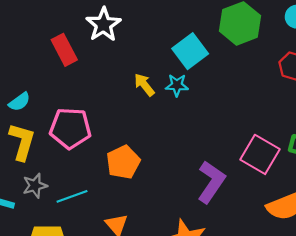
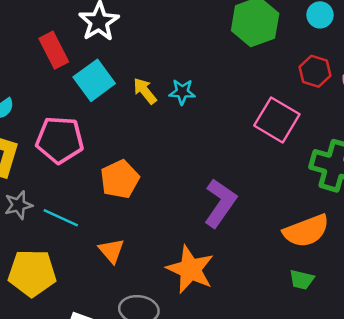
cyan square: (190, 51) -> (94, 80), moved
pink square: (260, 154) -> (277, 120), moved
cyan line: (72, 196) -> (61, 218), turned 44

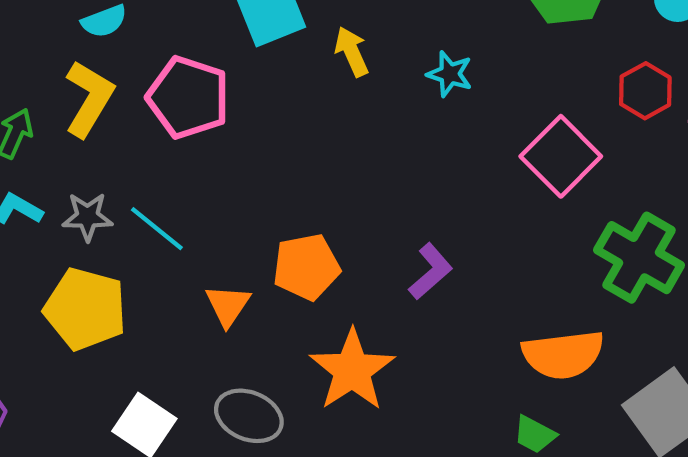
cyan star: (182, 92) -> (450, 74), moved
orange pentagon: (120, 179) -> (306, 267), moved
purple L-shape: (220, 203) -> (431, 271), size x0.7
gray star: (18, 205) -> (87, 217), moved

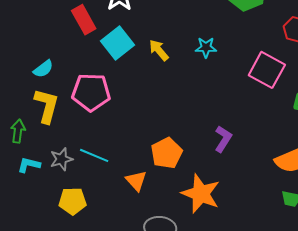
yellow pentagon: (85, 309) -> (72, 201), size x0.7

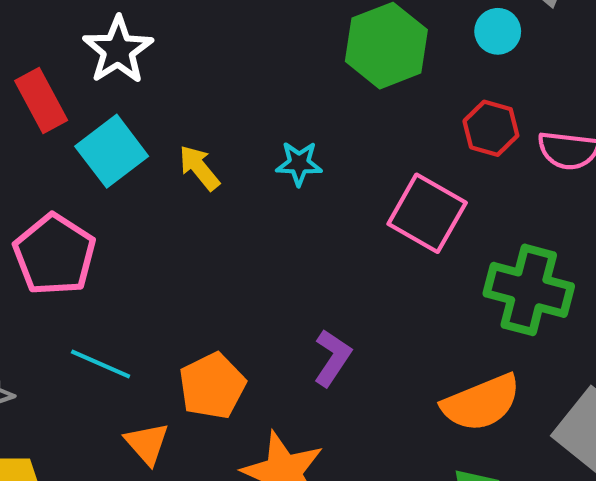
pink pentagon: (91, 92) -> (54, 255), turned 30
cyan line: (94, 155) -> (101, 364), moved

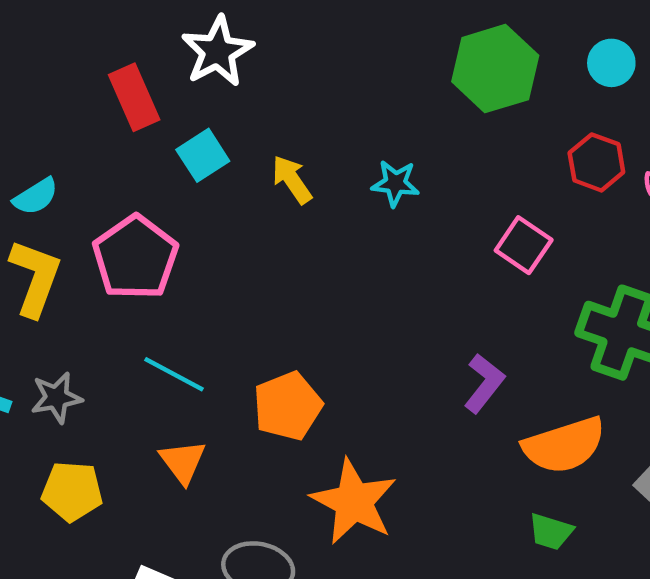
cyan square: (112, 151) -> (203, 155), size x0.7
pink square: (427, 213) -> (524, 245), size x0.7
purple L-shape: (332, 358) -> (484, 383), moved
orange triangle: (147, 443) -> (183, 462), moved

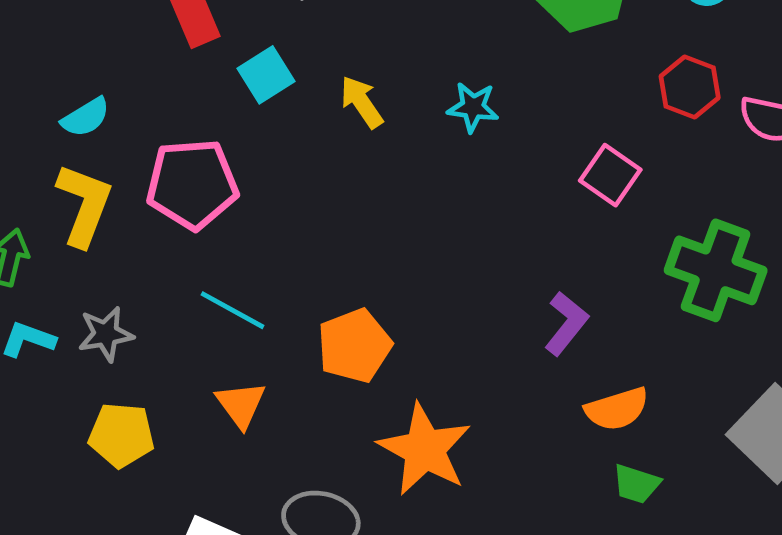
pink pentagon: (135, 258) -> (192, 184), turned 30
orange semicircle: (564, 445) -> (617, 409), moved, size x0.7

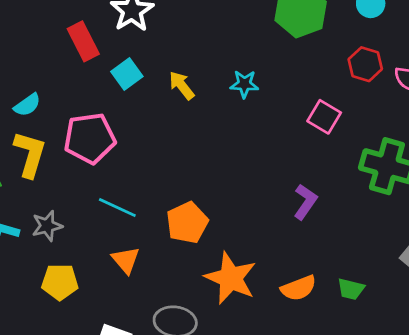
orange semicircle: (617, 409) -> (299, 288), moved

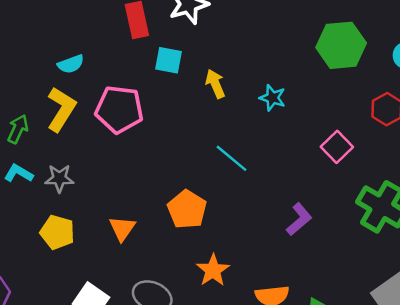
cyan square: (127, 74) -> (169, 60), turned 32
cyan line: (117, 207) -> (232, 158), moved
orange pentagon: (187, 223) -> (187, 209), turned -30
orange star: (231, 278) -> (213, 270), size x0.7

